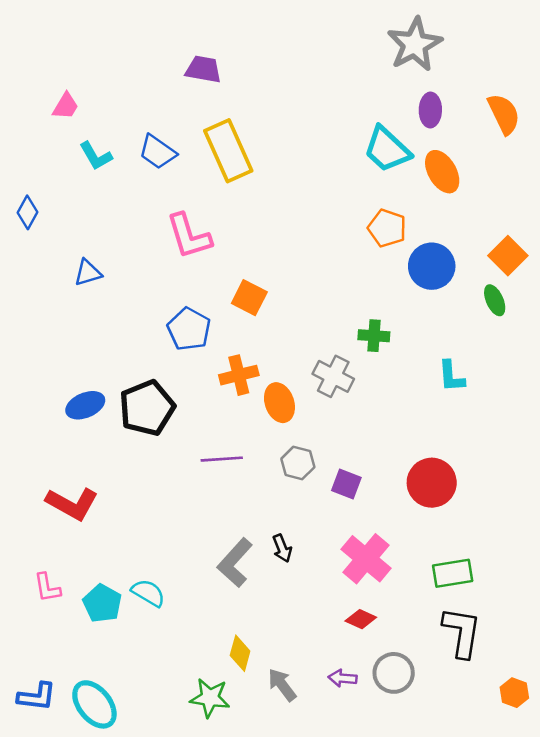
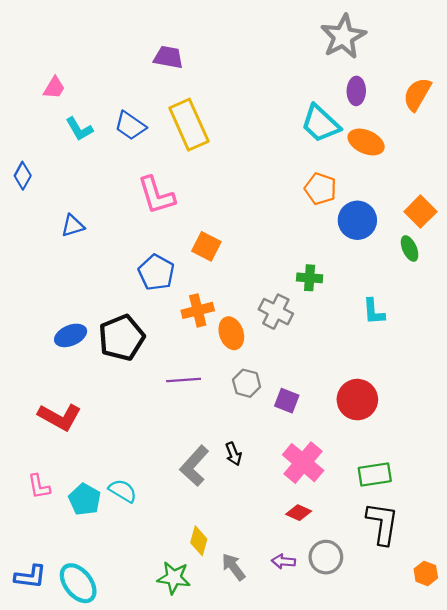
orange semicircle: (504, 114) -> (417, 94), turned -124
orange ellipse: (442, 172) -> (366, 142), turned -36

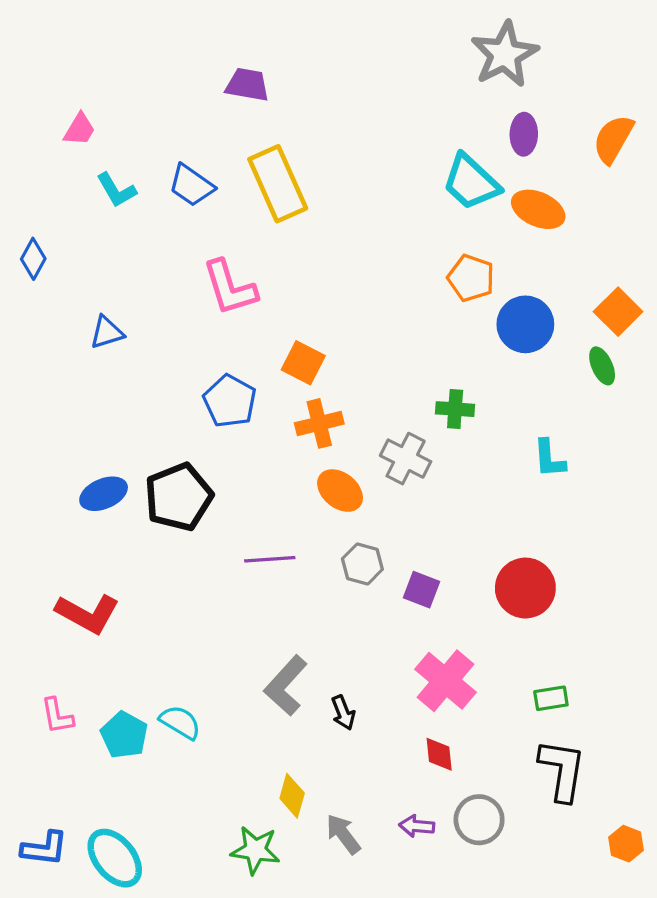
orange cross: (198, 310) -> (319, 423), moved
orange ellipse: (231, 333) -> (340, 491), turned -32
black arrow: (234, 454) -> (343, 713), moved
green rectangle: (375, 475) -> (551, 698), size x0.7
red diamond: (299, 513) -> (439, 754), turned 60

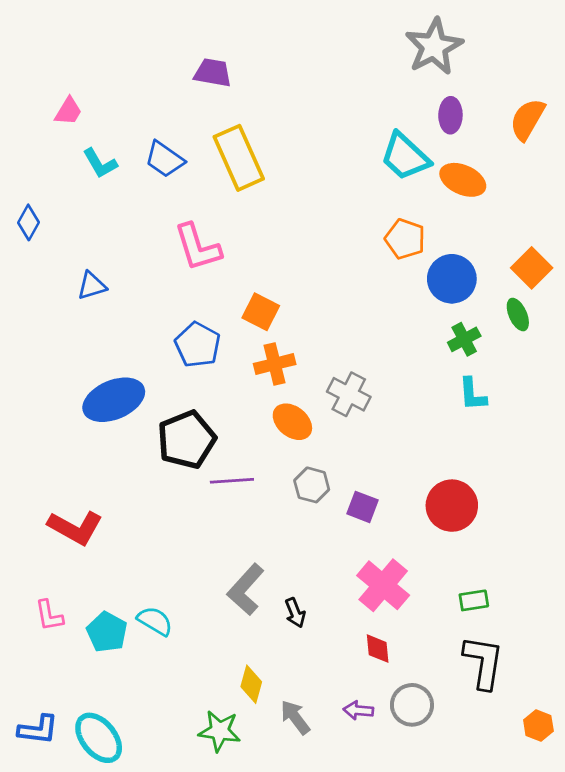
green cross: (455, 409) -> (464, 339), moved, turned -32
blue ellipse: (104, 494) -> (114, 400), moved, size x1.5
black pentagon: (179, 497) -> (187, 440), moved

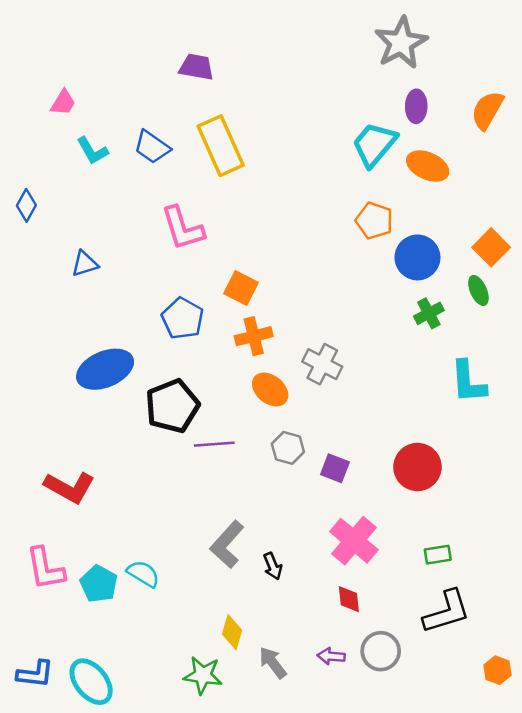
cyan trapezoid: (405, 156) -> (374, 144), turned 87
cyan L-shape: (472, 394) -> (468, 382), moved, size x1.4
pink L-shape: (49, 616) -> (45, 569), size x1.5
black L-shape: (483, 662) -> (447, 612), turned 64

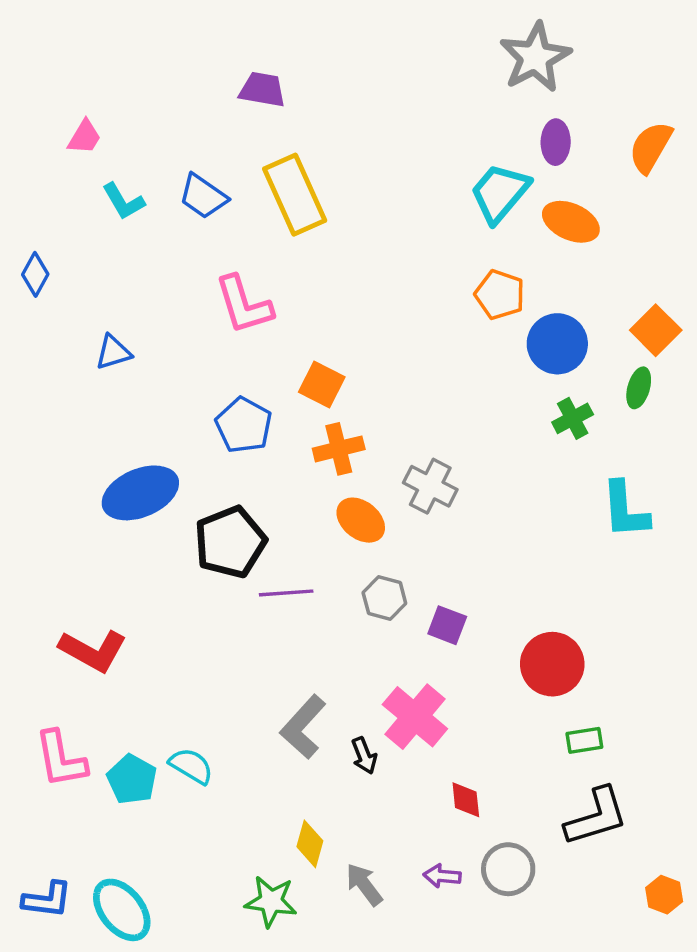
green ellipse: (478, 290) -> (639, 388), turned 40
red circle: (417, 467) -> (552, 664), moved
pink cross: (354, 541) -> (415, 717), moved

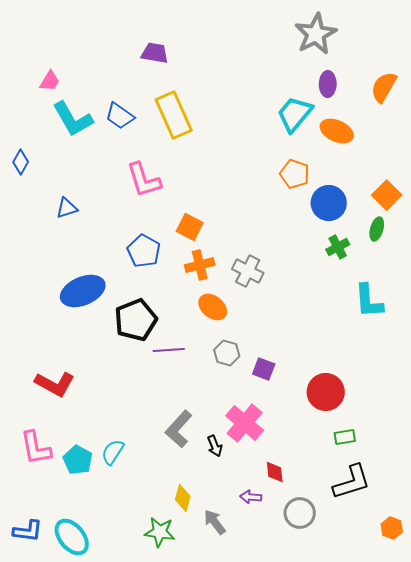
cyan L-shape: (123, 201) -> (73, 119), size x1.6
gray cross: (430, 486) -> (248, 271), moved
cyan semicircle: (191, 766) -> (113, 452), turned -88
purple arrow: (442, 876) -> (251, 497), moved

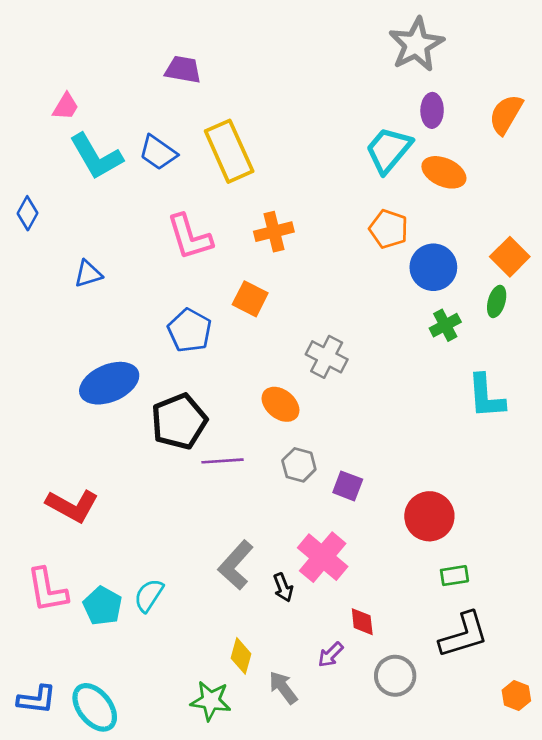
purple trapezoid: (155, 53) -> (183, 70), moved
orange cross: (200, 265) -> (274, 232), moved
purple arrow: (251, 497) -> (331, 655), turned -50

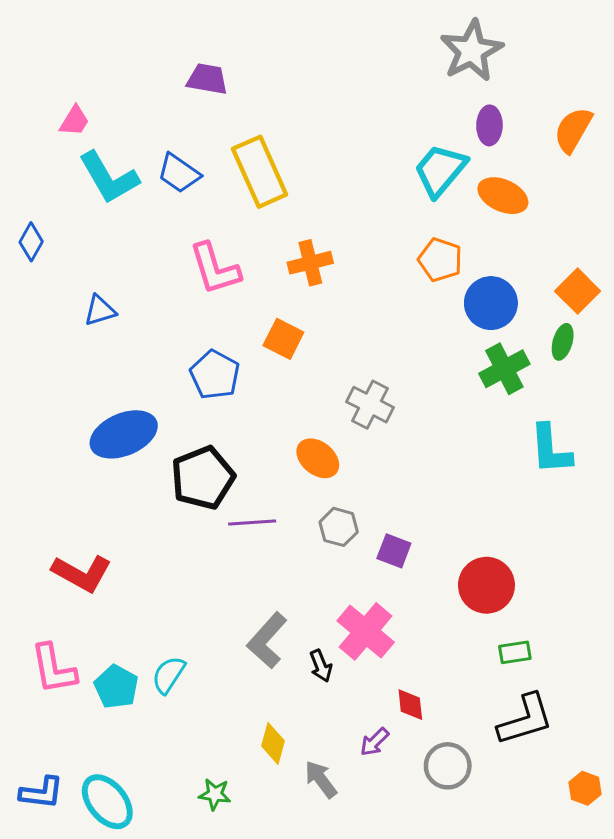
green cross: (445, 325) -> (504, 369), size x1.4
green star: (211, 701) -> (215, 794), moved, size x0.7

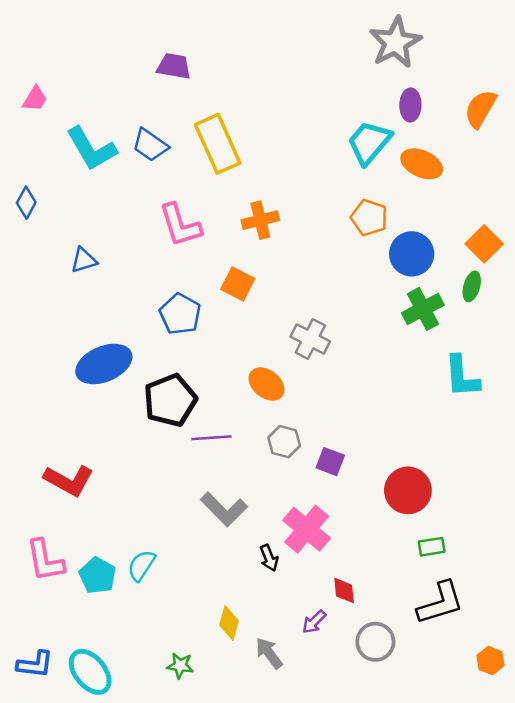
pink trapezoid: (74, 121) -> (35, 99), moved
gray L-shape: (267, 640) -> (224, 509), moved, turned -87

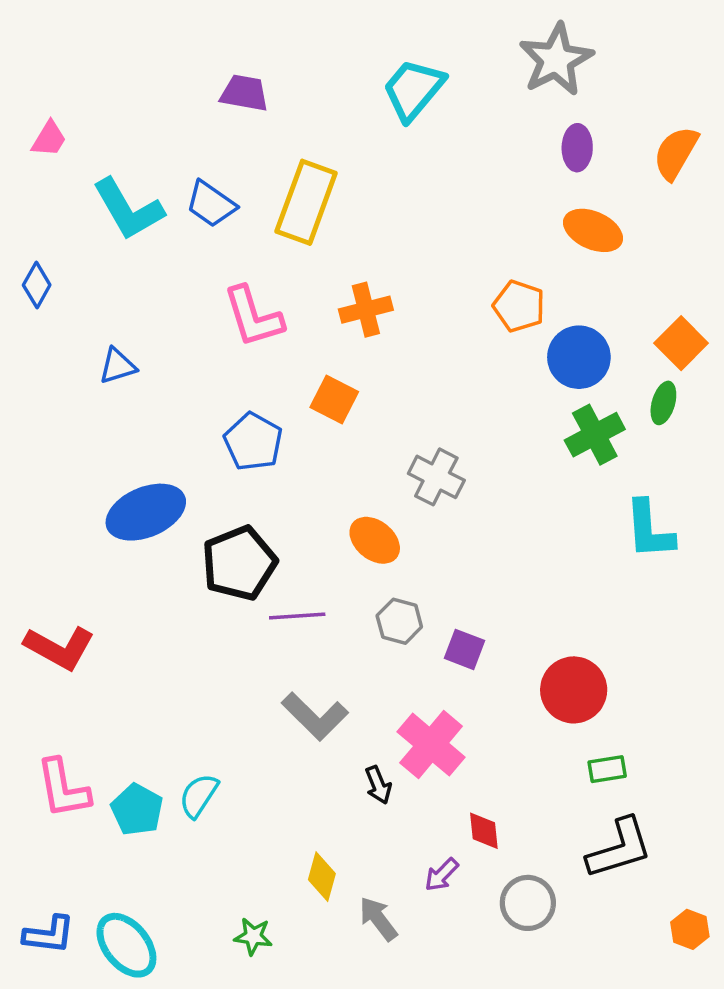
cyan trapezoid: (369, 143) -> (413, 90), moved
yellow rectangle: (218, 144) -> (306, 202), turned 44
red L-shape: (69, 480) -> (60, 648), moved

